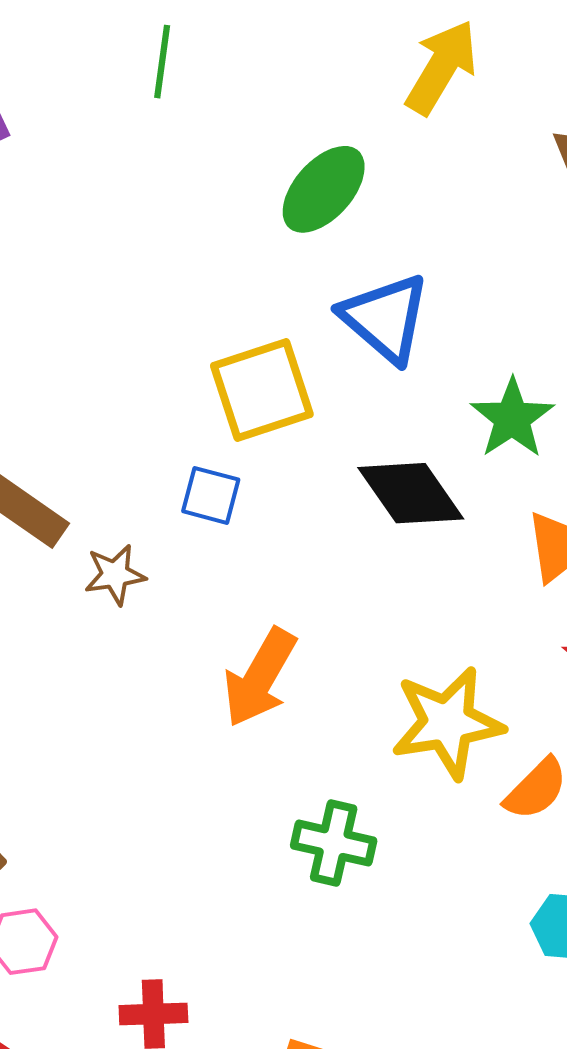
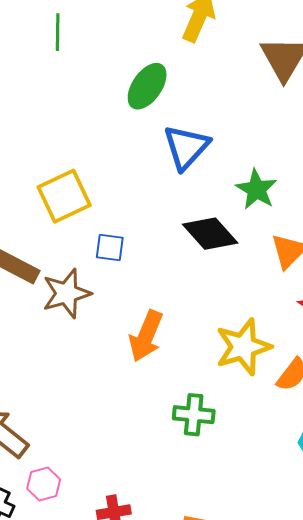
blue triangle: (385, 318) -> (186, 147), turned 39
yellow square: (262, 390) -> (64, 196), moved
brown star: (115, 575) -> (67, 293), size x1.6

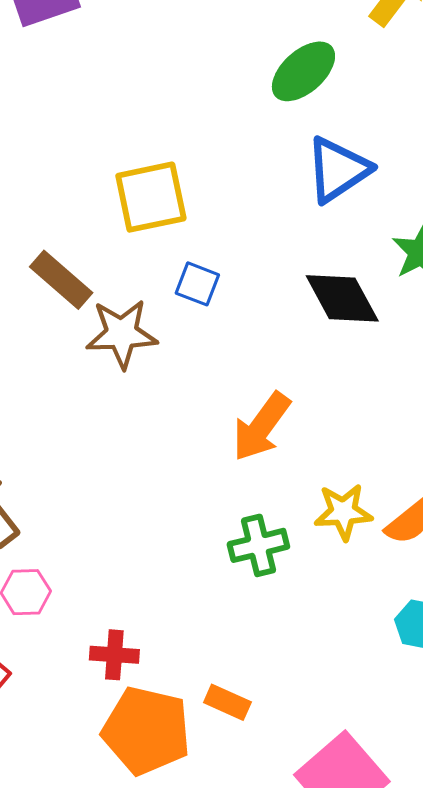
orange arrow: (146, 336) -> (261, 427), moved
yellow star: (243, 347) -> (343, 512), moved, size x0.7
green cross: (194, 415) -> (258, 545), turned -33

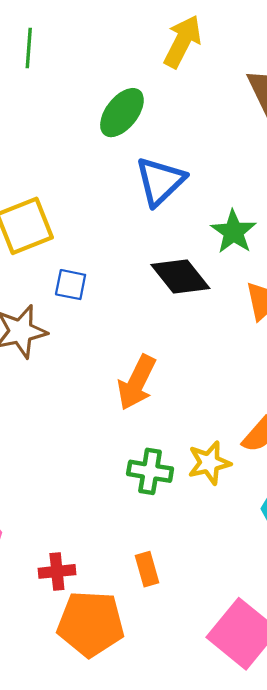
yellow star: (343, 512) -> (209, 463), moved
green cross: (258, 545) -> (150, 471), turned 33
orange rectangle: (227, 702) -> (147, 569), moved, turned 60

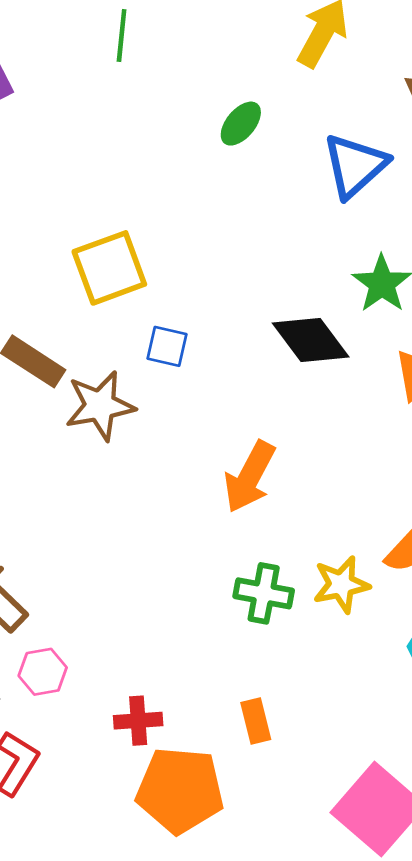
green ellipse: (122, 113) -> (241, 124), size x0.7
blue triangle: (160, 181) -> (355, 166), moved

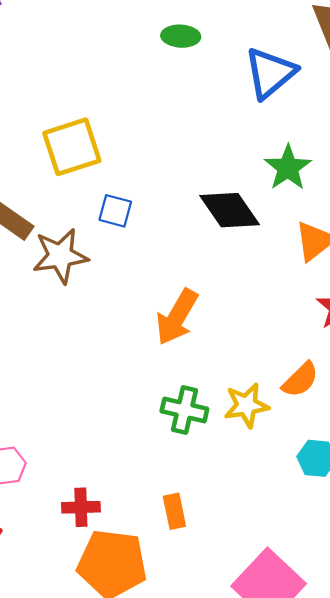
green ellipse: (241, 124) -> (181, 36), turned 51

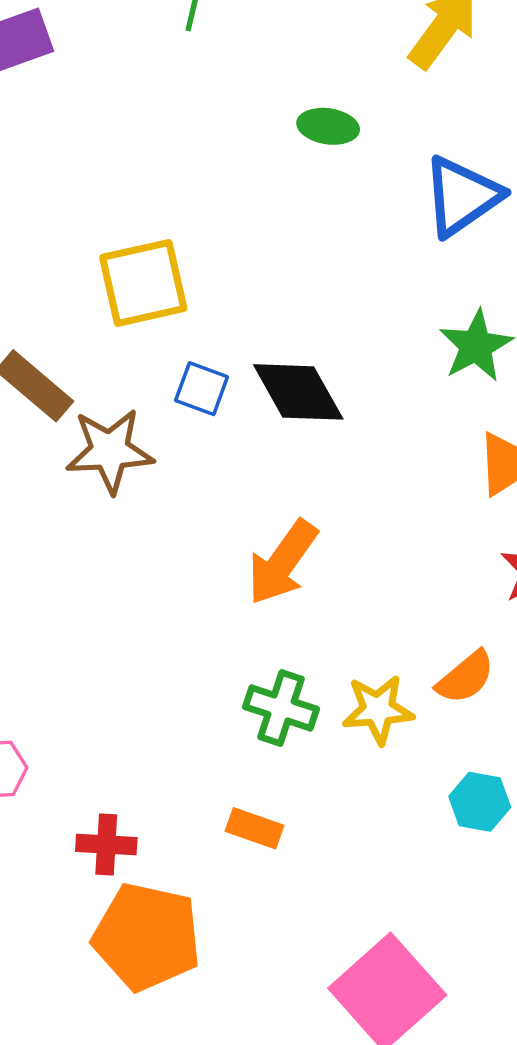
black diamond: (230, 210) -> (298, 392), moved
orange rectangle: (174, 511) -> (254, 828), moved, turned -64

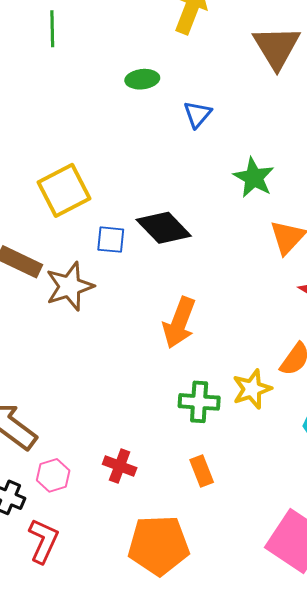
blue triangle: (462, 196) -> (197, 114), moved, size x0.6
orange rectangle: (254, 828) -> (202, 471), turned 64
red cross: (106, 844) -> (120, 466), moved, turned 32

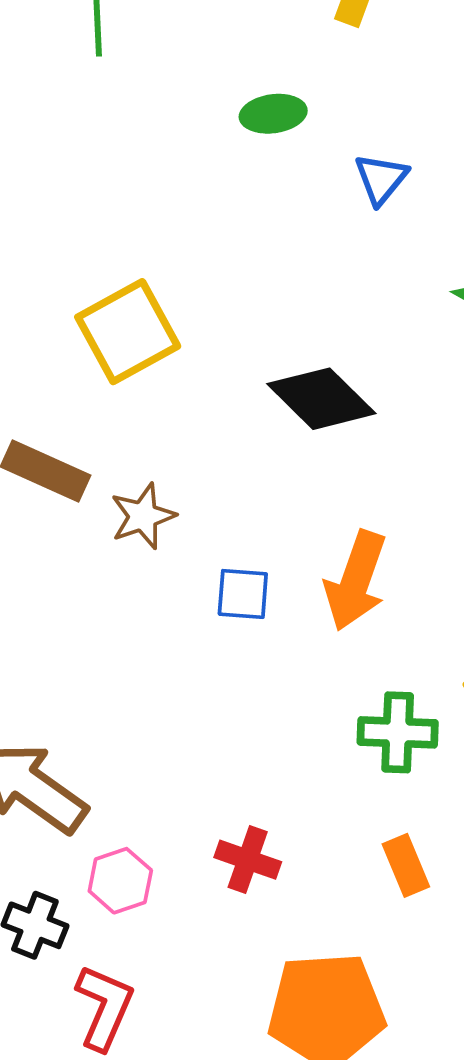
blue square: (111, 240) -> (243, 594), moved
brown star: (70, 286) -> (143, 516), size x0.7

